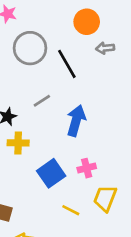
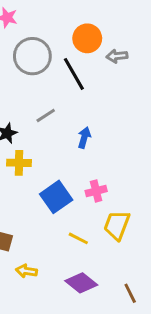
orange circle: (87, 22) -> (87, 38), moved
blue arrow: (76, 121) -> (84, 138), size x0.6

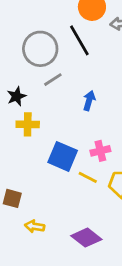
gray circle: (32, 56) -> (40, 49), moved
blue square: (56, 197) -> (63, 156), turned -32
yellow line: (78, 238) -> (88, 177), moved

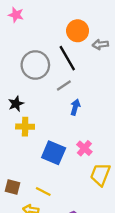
gray line: (53, 80) -> (64, 86), moved
pink cross: (100, 151) -> (84, 148), turned -35
yellow line: (88, 177) -> (43, 192), moved

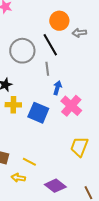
gray line: (64, 86) -> (47, 69), turned -64
pink cross: (84, 148) -> (71, 106), moved, size x1.5
blue square: (54, 153) -> (38, 113), moved

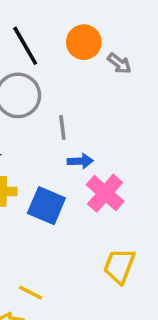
gray arrow: (79, 33) -> (119, 63), turned -136
black line: (50, 45) -> (25, 46), moved
blue arrow: (57, 88) -> (80, 161), turned 72

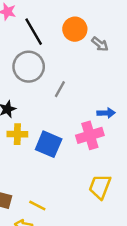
gray line: (62, 127) -> (60, 89), turned 36
blue arrow: (80, 161) -> (106, 113), moved
pink cross: (105, 193) -> (90, 135), turned 32

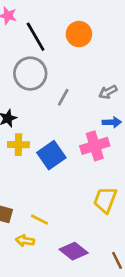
gray arrow: (100, 44) -> (108, 92), moved, turned 114
blue square: (49, 144) -> (51, 155), turned 32

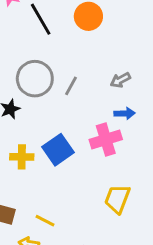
gray circle: (30, 74) -> (35, 79), moved
yellow cross: (18, 145) -> (22, 157), moved

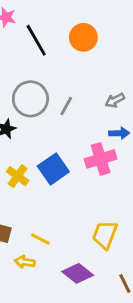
yellow cross: (22, 157) -> (18, 176), turned 35
yellow trapezoid: (117, 199) -> (105, 235), moved

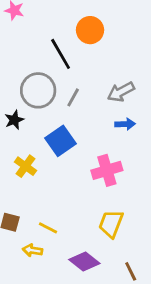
black line: (36, 40) -> (61, 54), moved
gray arrow: (115, 100) -> (121, 92), size x1.4
pink cross: (101, 159) -> (107, 170), moved
blue square: (53, 169) -> (61, 141), moved

